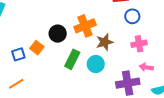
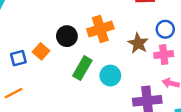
blue circle: (132, 16) -> (165, 29), moved
brown star: (105, 42) -> (138, 43), moved, turned -30

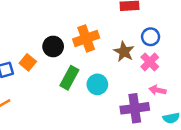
pink cross: (164, 55) -> (150, 62), turned -36

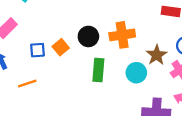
green rectangle: (69, 78) -> (98, 70), turned -35
cyan circle: (97, 84) -> (136, 73), moved

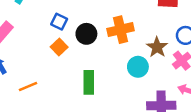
blue square: (38, 50) -> (59, 22), moved, turned 35
green rectangle: (98, 70) -> (89, 82), moved

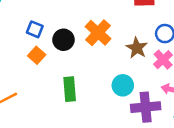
orange cross: (120, 30) -> (98, 33), turned -30
cyan circle: (138, 67) -> (123, 85), moved

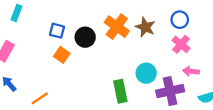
brown star: (137, 48) -> (145, 27), moved
green rectangle: (70, 89) -> (120, 91), moved

